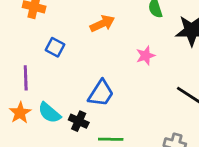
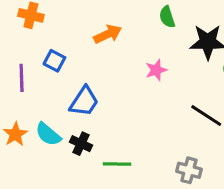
purple line: (26, 78) -> (22, 78), moved
blue trapezoid: (101, 93) -> (84, 101), moved

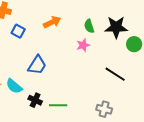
green semicircle: (167, 17) -> (89, 26), moved
blue square: (54, 61) -> (18, 31), moved
black cross: (81, 144) -> (35, 100), moved

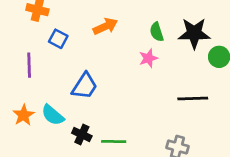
black line: (115, 74) -> (193, 98), turned -35

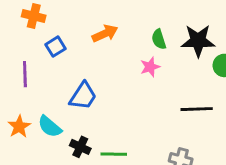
blue square: (58, 39) -> (56, 47), turned 30

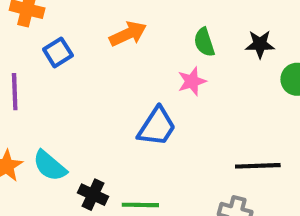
black star: (198, 41) -> (260, 44), size x0.6
blue trapezoid: (83, 96) -> (157, 127), moved
black line: (197, 109) -> (258, 166), moved

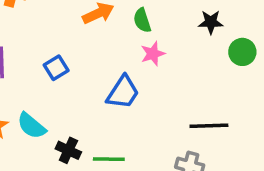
green semicircle: (204, 42) -> (142, 20), moved
blue square: (58, 52) -> (56, 68), moved

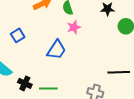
black line: (209, 126) -> (119, 72), moved

